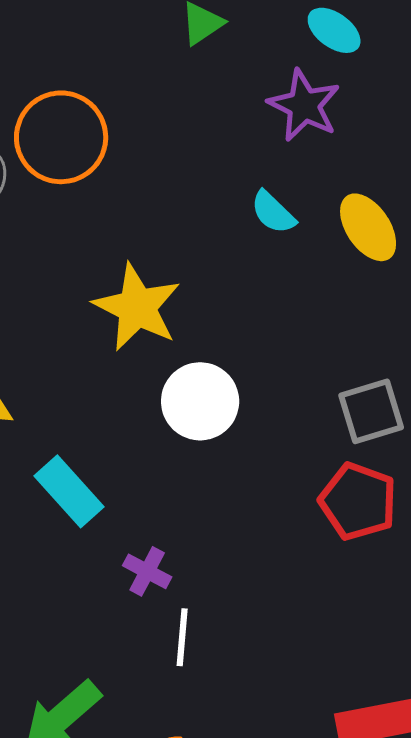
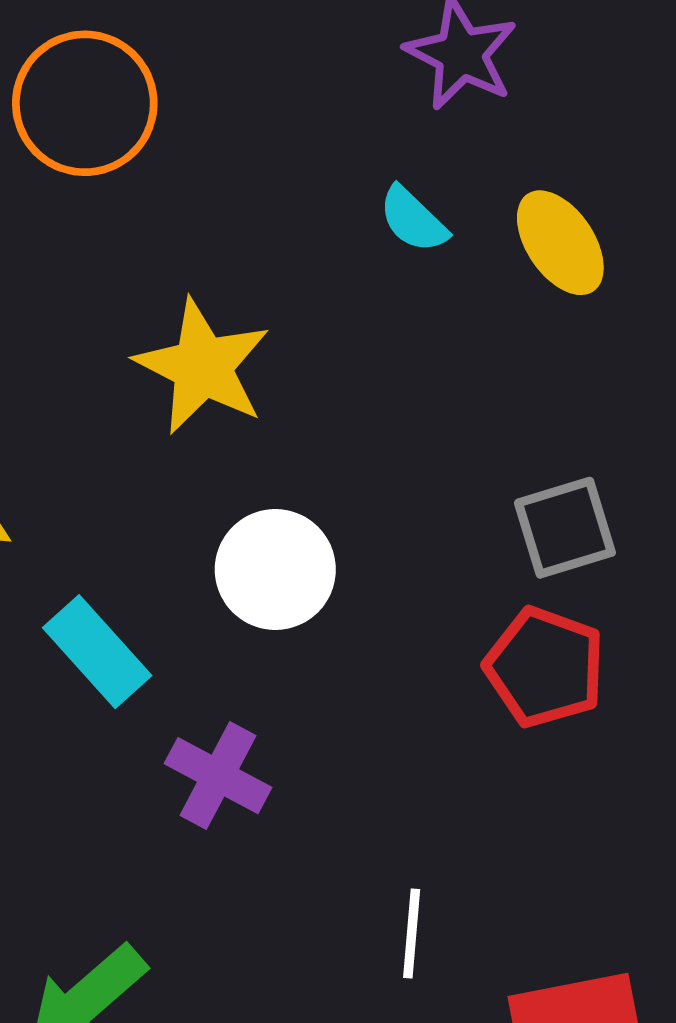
white circle: (200, 401) -> (275, 570), moved
purple cross: (147, 571) -> (218, 776), size x1.4
white line: (182, 637) -> (412, 934), moved

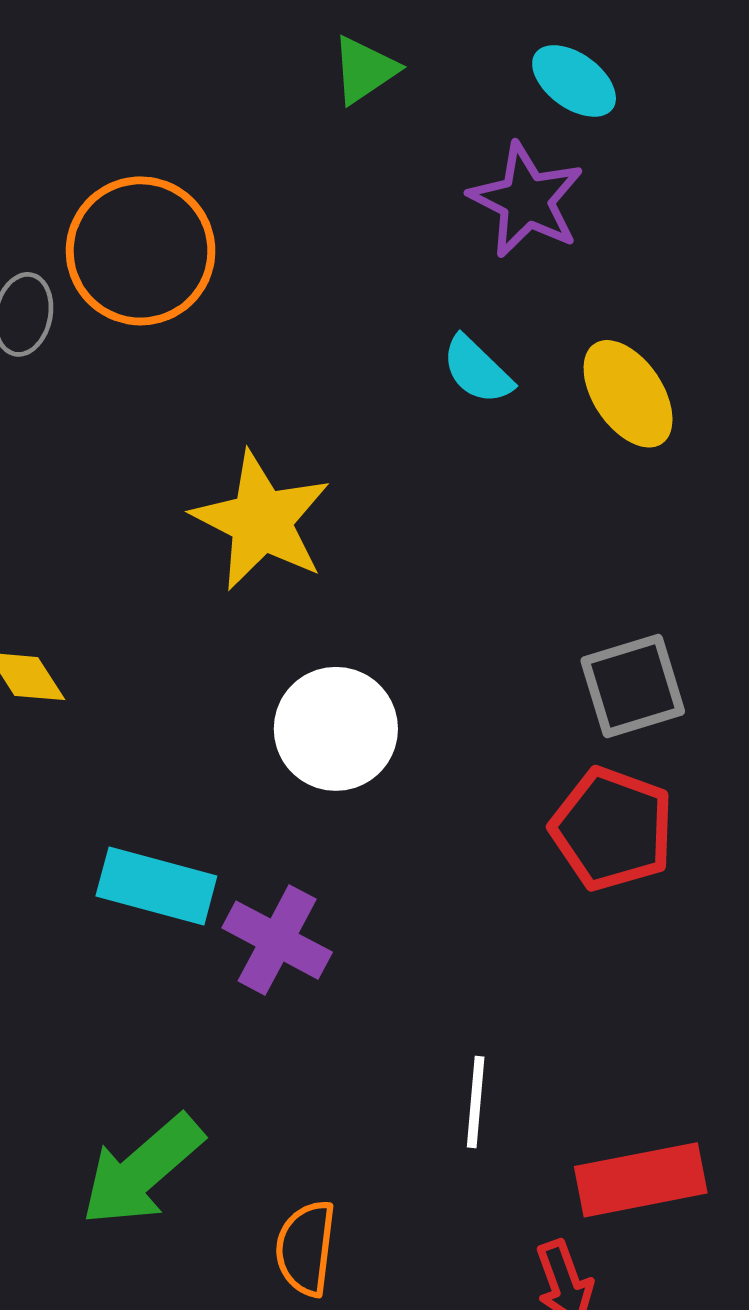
cyan rectangle: (97, 652) -> (156, 886), moved, turned -33

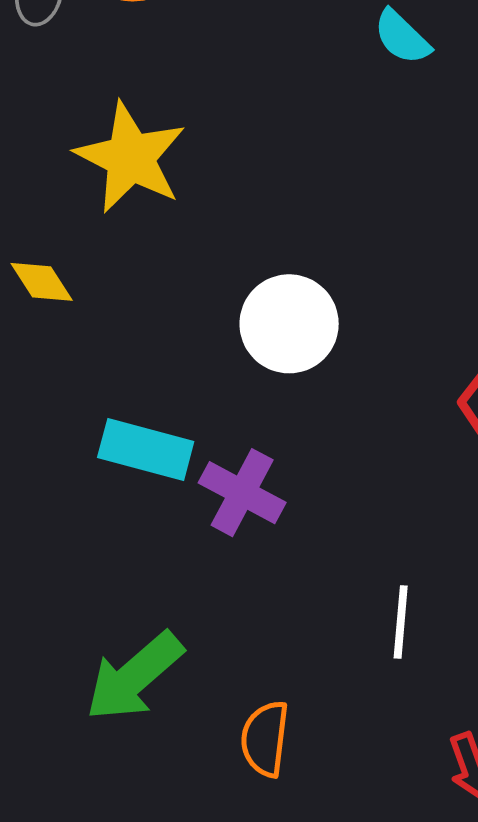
yellow star: (261, 521) -> (130, 158), moved

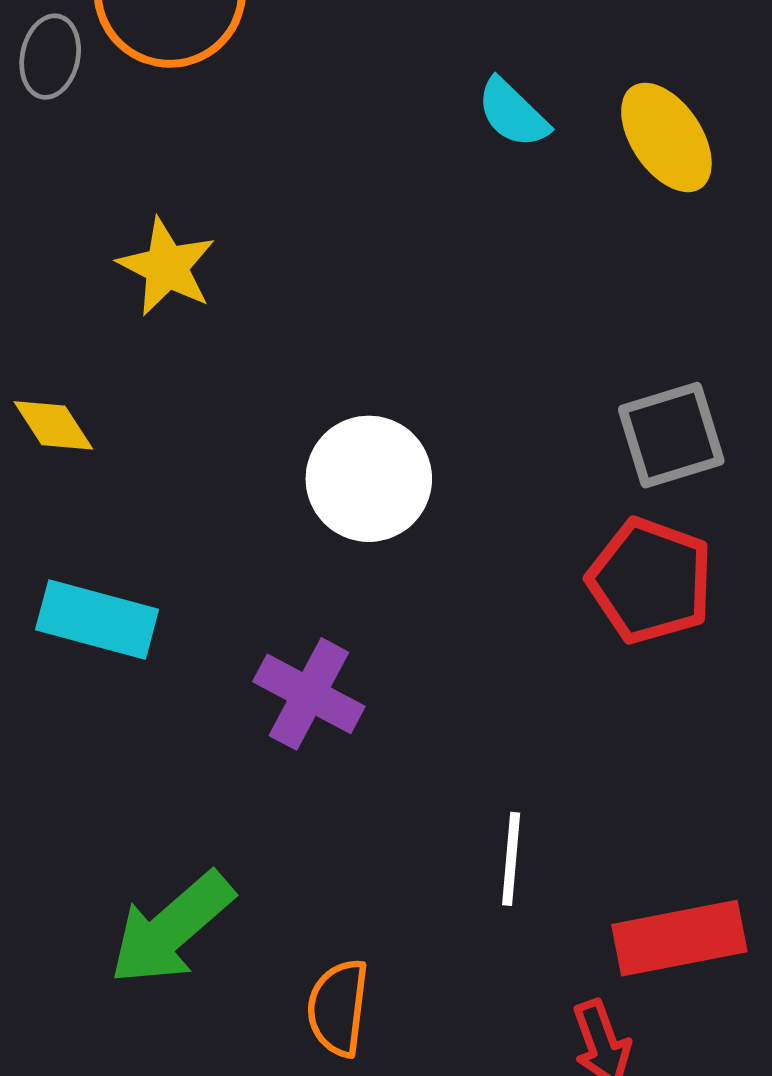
yellow star: (130, 158) -> (167, 267), size x0.7
cyan rectangle: (146, 449) -> (97, 619), moved

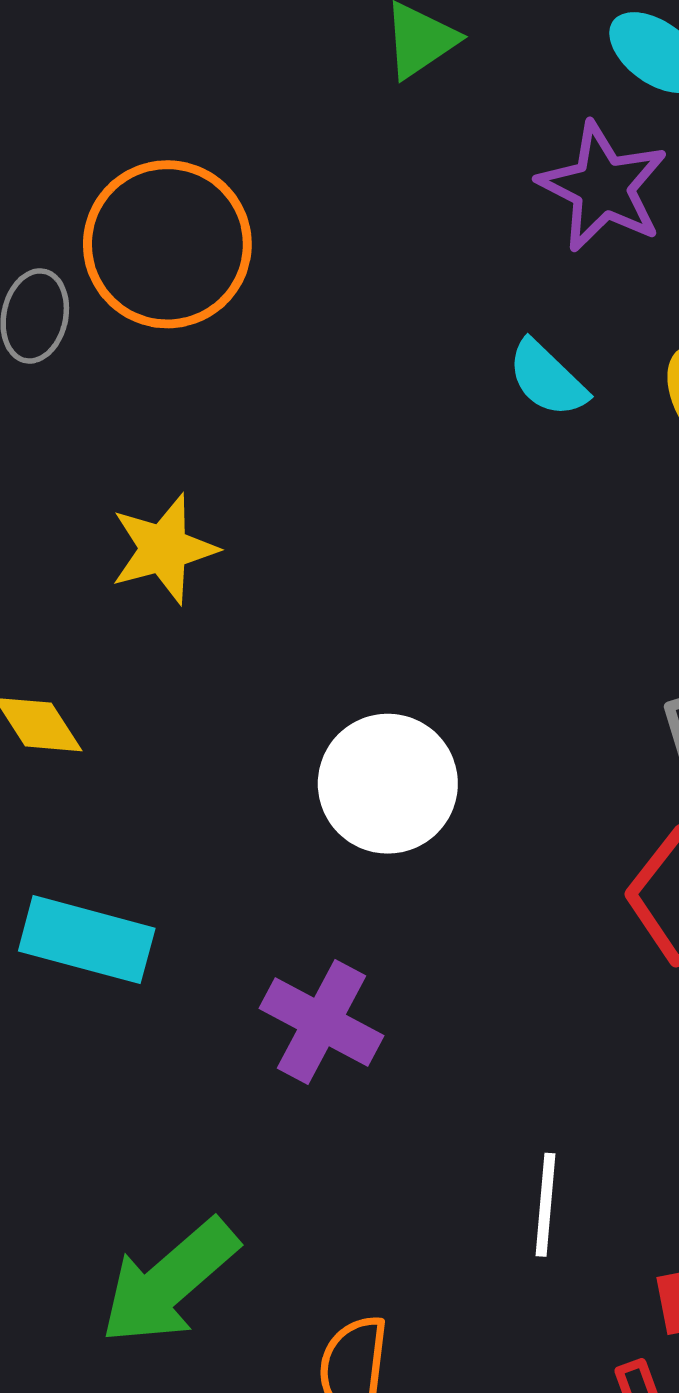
yellow star: (167, 267) -> (164, 549), turned 30

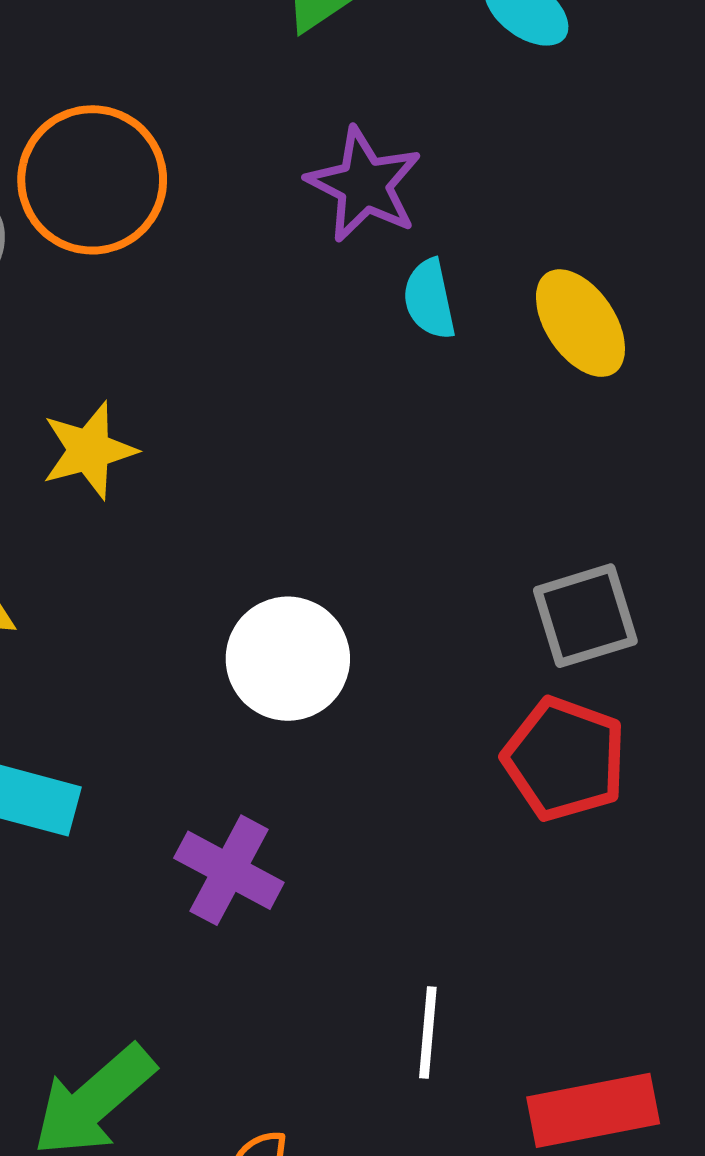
purple star: (603, 187) -> (364, 185), moved
cyan semicircle: (547, 379) -> (429, 299), turned 34

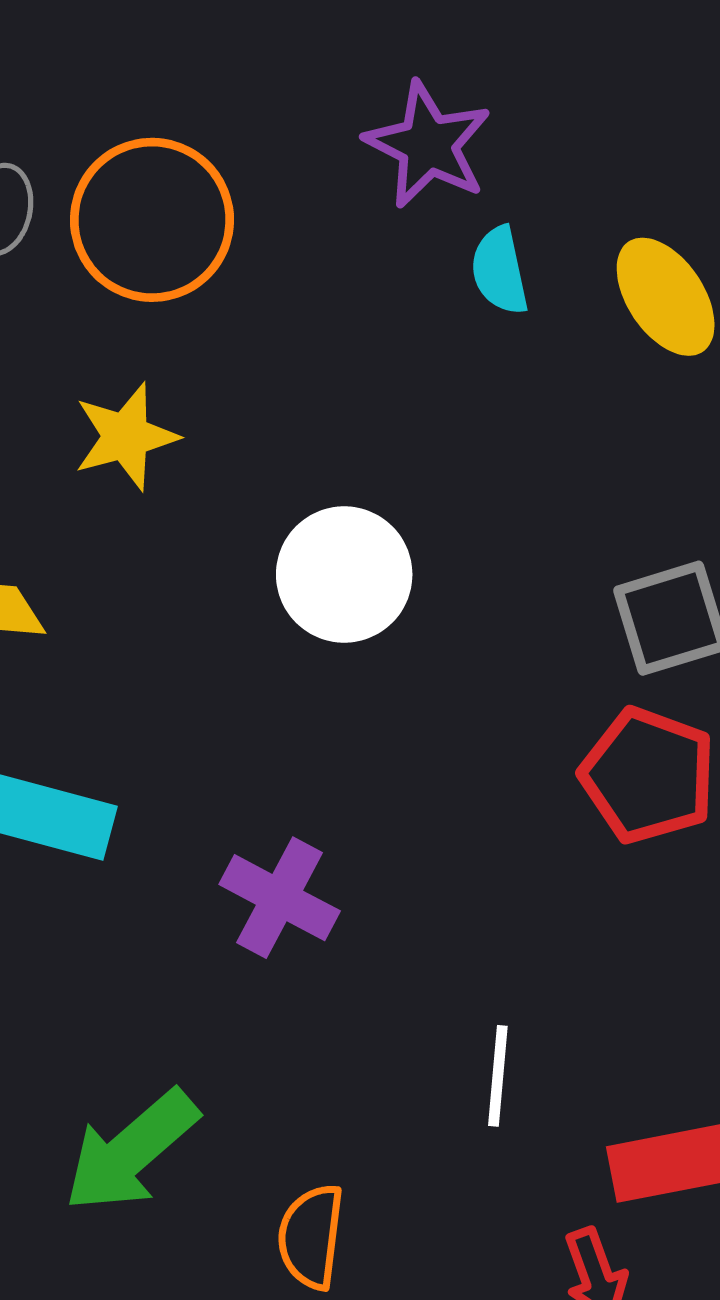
orange circle: (92, 180) -> (152, 220), moved
white circle: (288, 659) -> (344, 574), moved

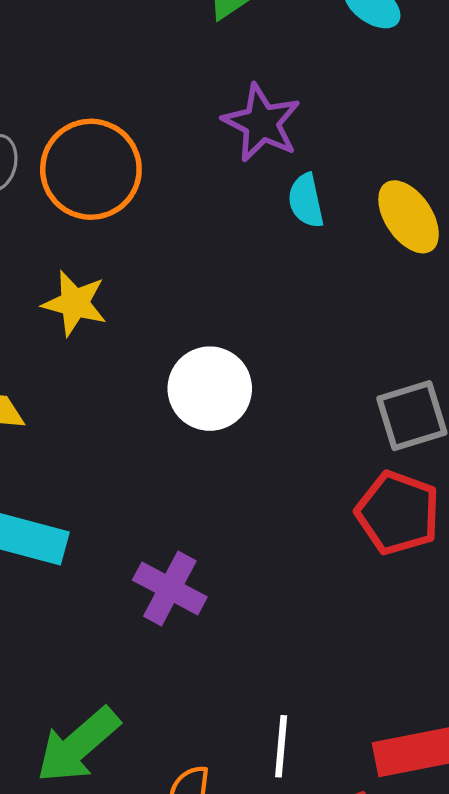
yellow star: (126, 436) -> (75, 303), turned 30
white line: (498, 1076) -> (281, 746), moved

